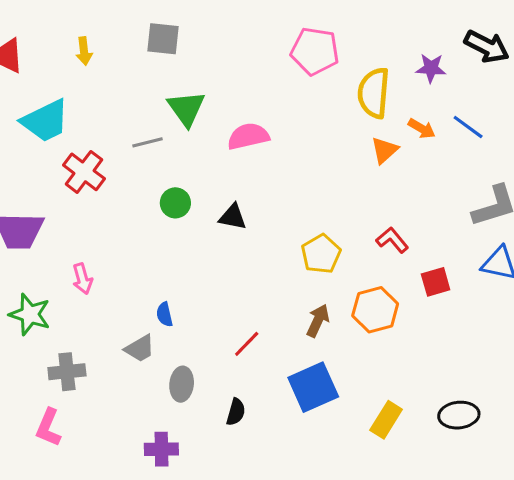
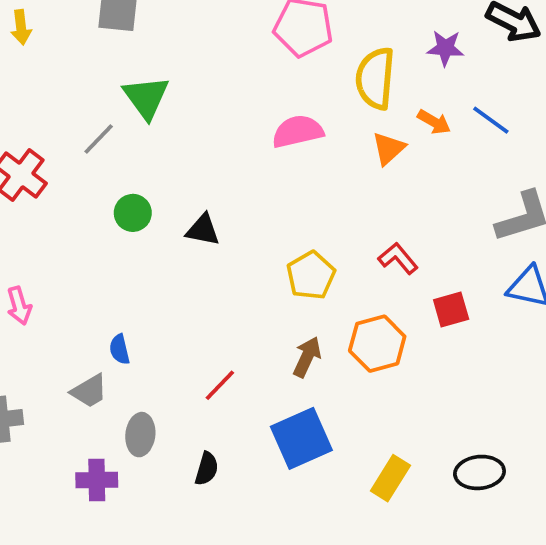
pink semicircle: (248, 136) -> (298, 131), moved
gray line: (148, 142) -> (99, 139), turned -32
purple cross: (161, 449) -> (97, 480), moved

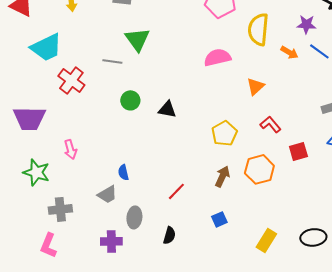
purple star: (445, 48) -> (306, 24), moved
gray line: (99, 139) -> (112, 61), turned 54
orange triangle: (389, 148) -> (255, 86), moved
blue square: (301, 438) -> (219, 219), size x0.5

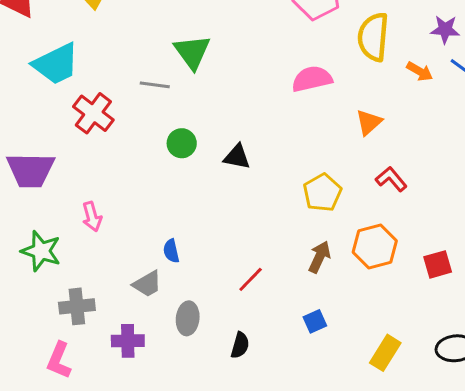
red square: (298, 151) -> (438, 264), moved
purple cross: (111, 241) -> (128, 341), moved

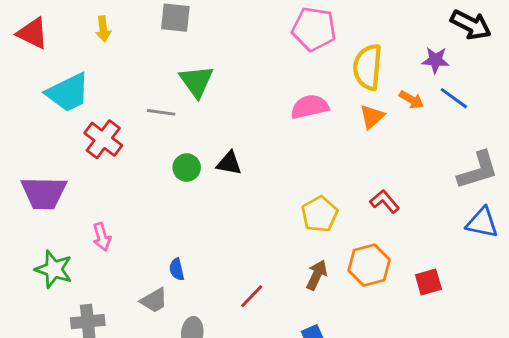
orange triangle: (369, 122) -> (372, 117), moved
black triangle: (237, 157) -> (229, 163), moved

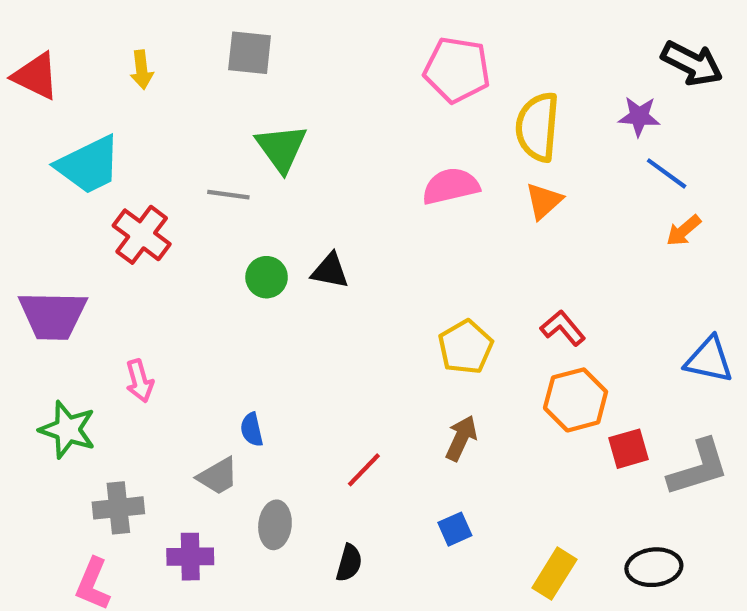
orange arrow: (411, 100) -> (684, 231), moved, turned 110
gray L-shape: (478, 170) -> (698, 468), moved
orange hexagon: (369, 265) -> (576, 400), moved

